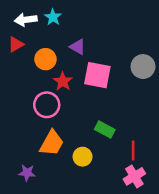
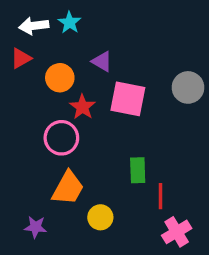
green rectangle: (105, 130) -> (138, 170), turned 60
red line: (133, 150) -> (160, 196), moved
yellow circle: (83, 157) -> (100, 217), moved

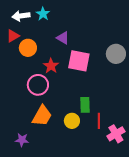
orange circle: (60, 78) -> (28, 48), moved
yellow circle: (100, 217) -> (72, 121), moved
pink cross: (177, 232) -> (116, 134), moved

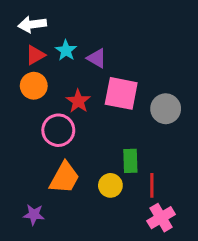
cyan star: (43, 14) -> (66, 50), moved
red triangle: (13, 36) -> (35, 55), moved
orange circle: (28, 48) -> (34, 86), moved
gray circle: (116, 54) -> (166, 109), moved
pink cross: (116, 134) -> (161, 218), moved

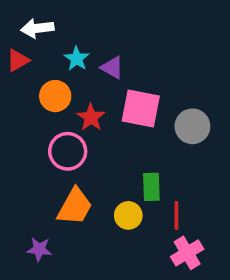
red triangle: (35, 55) -> (18, 60), moved
orange circle: (34, 86) -> (55, 96), moved

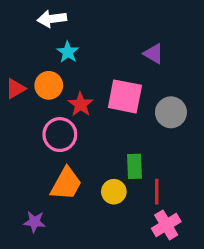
white arrow: (37, 28) -> (52, 19), moved
red triangle: (18, 60) -> (15, 89), moved
purple triangle: (112, 68) -> (153, 54), moved

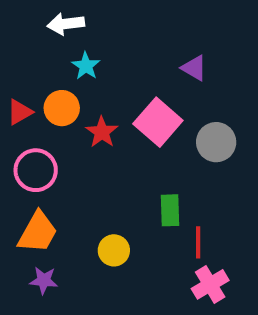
pink square: (125, 96) -> (158, 122), turned 30
pink circle: (60, 135) -> (36, 170), moved
orange trapezoid: (66, 184) -> (38, 232), moved
yellow circle: (114, 192) -> (114, 250), moved

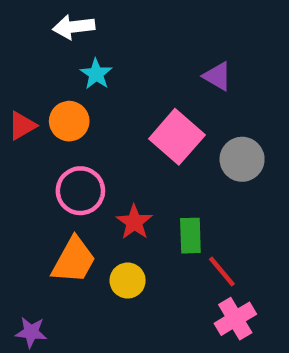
red star: (102, 132) -> (134, 222), moved
pink circle: (36, 170) -> (80, 191), moved
orange trapezoid: (38, 232) -> (74, 260), moved
red line: (198, 242) -> (222, 272), turned -40
purple star: (44, 280) -> (31, 332), moved

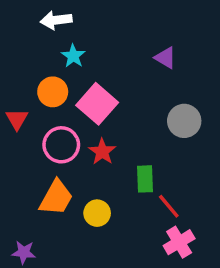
red triangle: (22, 126) -> (17, 119), moved, turned -30
pink square: (177, 137) -> (97, 104), moved
red star: (134, 222) -> (102, 152), moved

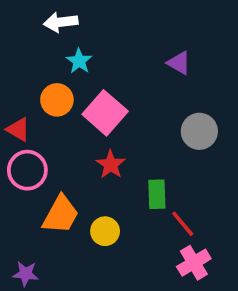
red triangle: (17, 119) -> (18, 129), turned -30
pink circle: (61, 145) -> (27, 170), moved

